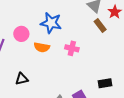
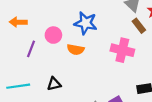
pink cross: (72, 48) -> (122, 50), moved, size x1.5

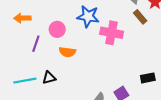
orange semicircle: (76, 50) -> (67, 52), moved
pink cross: (122, 50) -> (112, 33), moved
black triangle: (54, 84) -> (49, 78), moved

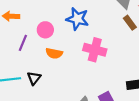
pink cross: (112, 33) -> (95, 50), moved
black triangle: (49, 78) -> (34, 78), turned -40

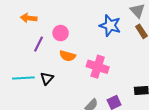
blue star: (77, 19) -> (110, 25), moved
pink cross: (95, 50) -> (98, 67), moved

